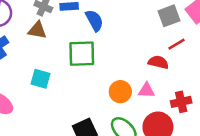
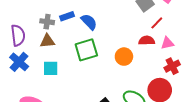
cyan square: (41, 79) -> (51, 68), moved
pink triangle: (146, 90) -> (167, 43), moved
orange circle: (120, 92) -> (124, 57), moved

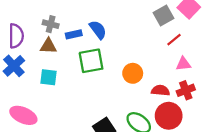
blue rectangle: (67, 16) -> (74, 34), moved
red semicircle: (147, 41) -> (160, 90), moved

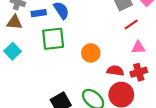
cyan square: (49, 77) -> (13, 51), turned 35

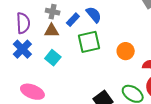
blue rectangle: (39, 13) -> (73, 20), turned -32

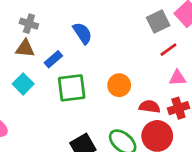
blue rectangle: (73, 20) -> (53, 59), moved
green square: (89, 42) -> (72, 88), moved

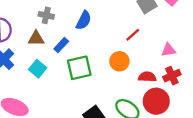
gray cross: (29, 24) -> (46, 15), moved
blue semicircle: (82, 33) -> (84, 20), turned 66
red line: (168, 50) -> (133, 35), moved

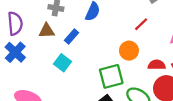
green square: (79, 68) -> (111, 76), moved
cyan square: (38, 69) -> (63, 63), moved

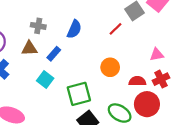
red line: (141, 24) -> (115, 29), moved
green square: (111, 76) -> (79, 94), moved

